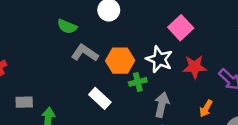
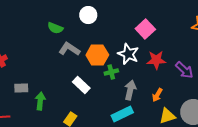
orange arrow: (206, 108) -> (157, 95), moved

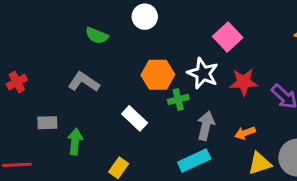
gray L-shape: (69, 49) -> (84, 82), moved
orange arrow: (157, 95) -> (245, 133), turned 40

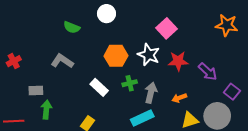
green cross: (178, 99) -> (130, 83), moved
green arrow: (75, 142) -> (46, 110), moved

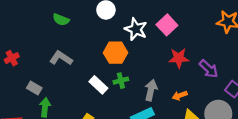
green semicircle: (72, 27) -> (61, 20), moved
white star: (149, 55) -> (136, 29), moved
green cross: (130, 83) -> (121, 81), moved
gray rectangle: (36, 91) -> (34, 88), turned 32

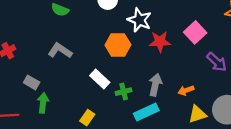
pink square: (167, 25) -> (195, 32), moved
red star: (179, 58) -> (160, 42), moved
green cross: (121, 81) -> (124, 92), moved

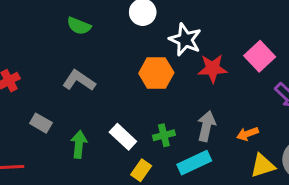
white rectangle: (100, 79) -> (123, 137), moved
green arrow: (43, 103) -> (79, 144), moved
yellow rectangle: (87, 118) -> (141, 170), moved

